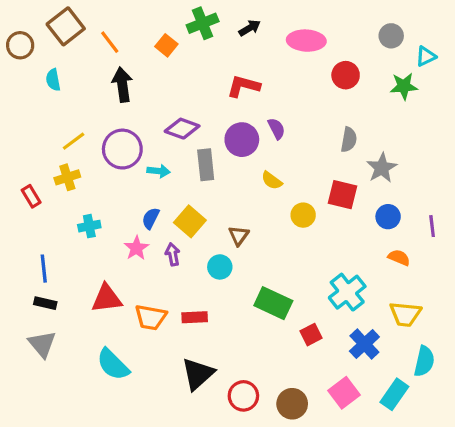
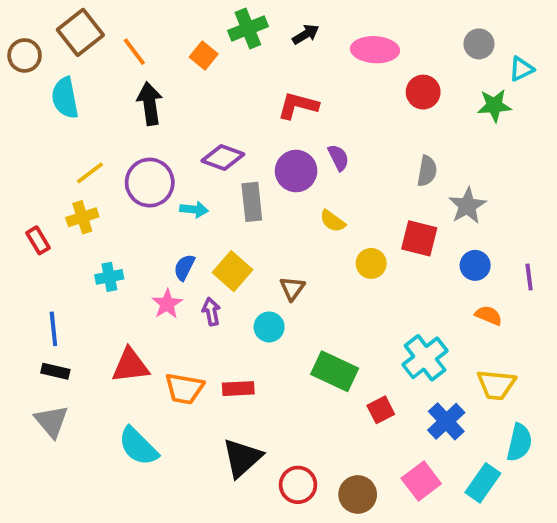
cyan semicircle: (53, 80) -> (65, 98), size x1.5

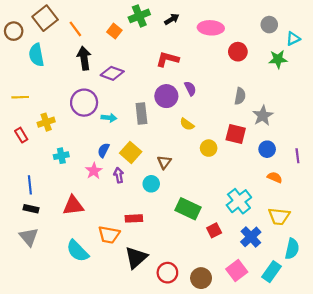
purple diamond: (223, 158) -> (112, 73), moved
yellow line: (90, 173) -> (20, 97), moved, turned 35
orange trapezoid: (184, 389) -> (109, 235), moved

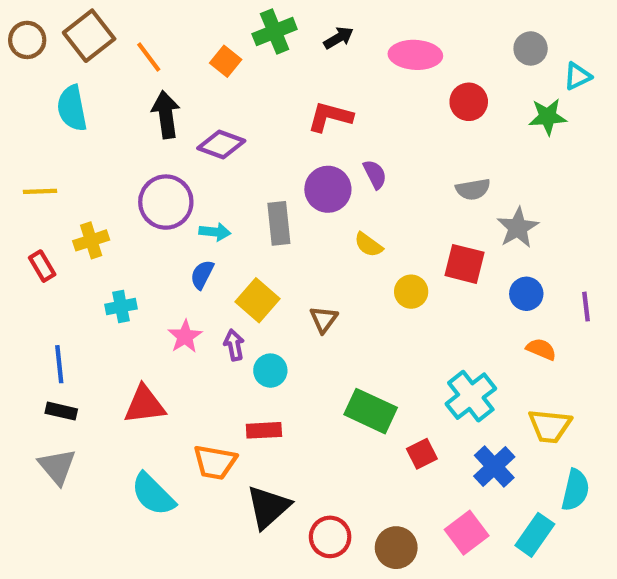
brown circle: (14, 31) -> (27, 40), moved
gray semicircle: (240, 96) -> (473, 189), turned 70
blue semicircle: (104, 150) -> (202, 275), moved
cyan circle: (151, 184) -> (270, 371), moved

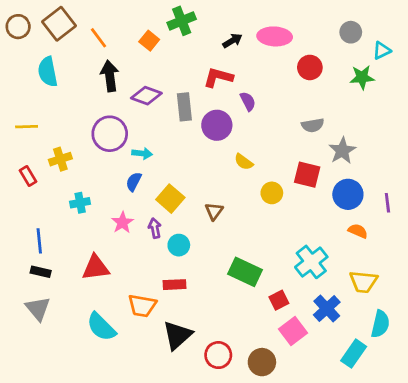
black arrow: (339, 38) -> (232, 41), moved
purple semicircle: (375, 174) -> (248, 101), moved
gray rectangle: (279, 223) -> (184, 107), moved
blue circle: (526, 294) -> (348, 194), size x1.4
pink square: (467, 533) -> (293, 331), moved

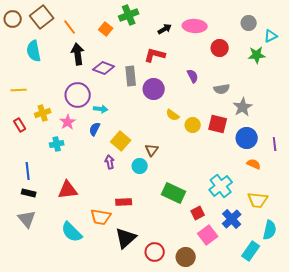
purple semicircle: (248, 101) -> (193, 76), moved
yellow circle: (272, 193) -> (193, 125), moved
pink star: (122, 223) -> (68, 122), moved
cyan circle: (179, 245) -> (140, 166), moved

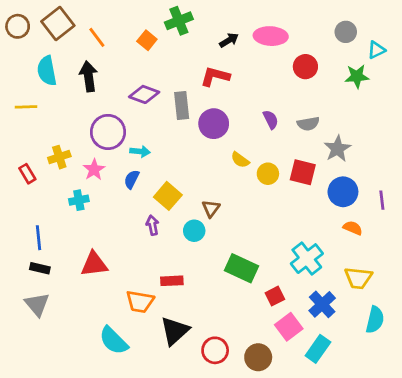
black arrow: (78, 54) -> (89, 76), moved
purple semicircle: (193, 76) -> (271, 119), moved
yellow line: (19, 90) -> (26, 107), moved
cyan semicircle: (72, 232) -> (114, 341), moved
cyan rectangle: (251, 251) -> (318, 349), moved

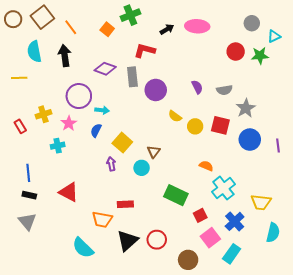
red circle: (305, 67) -> (236, 52), moved
red L-shape: (215, 76) -> (145, 51), moved
orange semicircle: (353, 228) -> (206, 166), moved
red triangle: (94, 264) -> (69, 192), turned 35
red circle: (215, 350) -> (157, 240), moved

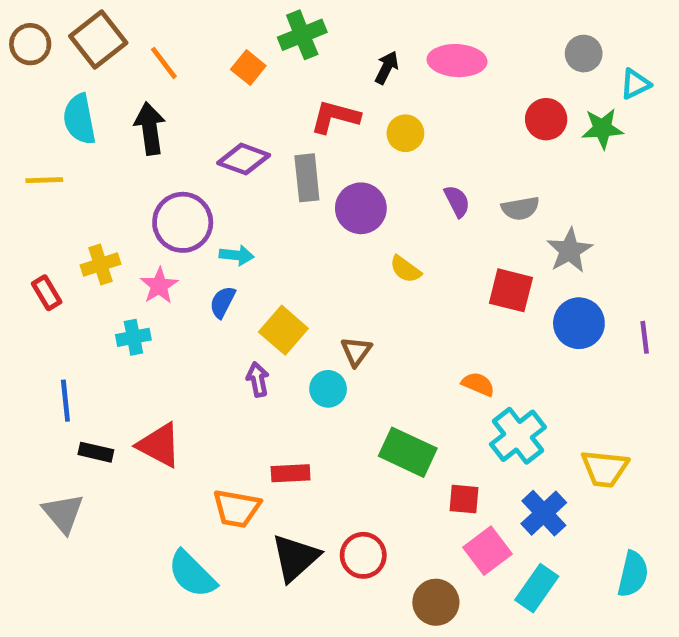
black arrow: (167, 29) -> (387, 68), turned -32
yellow circle: (195, 126) -> (405, 133), moved
black rectangle: (29, 195) -> (96, 452), moved
red square: (200, 215) -> (464, 499), turned 32
cyan semicircle: (273, 233) -> (633, 574), moved

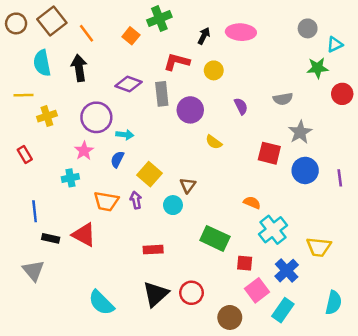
red circle: (546, 119) -> (342, 94), moved
gray semicircle: (520, 208) -> (283, 99), moved
yellow cross: (101, 265) -> (47, 116), moved
orange trapezoid: (237, 508) -> (106, 201), moved

